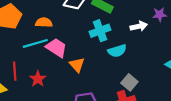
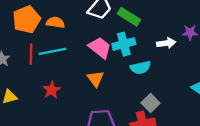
orange semicircle: (44, 23) -> (55, 22), moved
pink trapezoid: (56, 48) -> (100, 48), moved
red line: (15, 71) -> (31, 54), moved

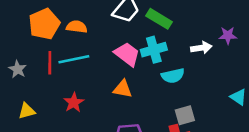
orange triangle: (95, 79) -> (123, 89), turned -42
gray square: (151, 103) -> (185, 115), turned 30

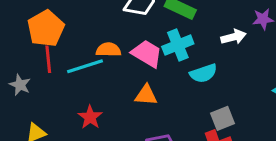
orange semicircle: (77, 27) -> (108, 50), moved
red line: (50, 63) -> (48, 59), moved

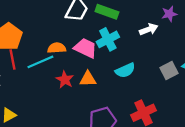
cyan semicircle: (203, 73) -> (125, 70), moved
red star: (90, 117) -> (65, 80), moved
gray square: (223, 118) -> (169, 70), moved

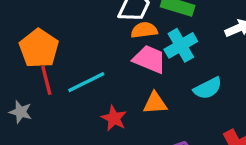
orange semicircle: (57, 48) -> (144, 30), moved
red star: (65, 80) -> (114, 118), moved

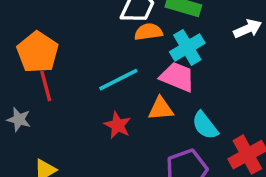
pink trapezoid: (150, 59) -> (177, 77), moved
cyan line: (86, 82) -> (118, 80), moved
cyan semicircle: (208, 88) -> (205, 125), moved, turned 80

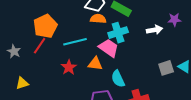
orange pentagon: (38, 52) -> (45, 26), moved
red line: (46, 86) -> (40, 46), moved, turned 36

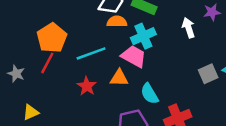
white arrow: (154, 30) -> (188, 28), turned -91

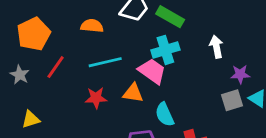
purple star: (212, 12) -> (240, 74), moved
orange semicircle: (117, 22) -> (92, 26), moved
orange pentagon: (52, 38) -> (34, 34), moved
red star: (87, 86) -> (96, 98), turned 30

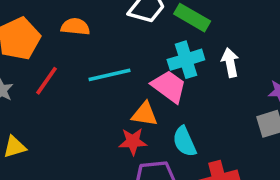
orange semicircle: (92, 26) -> (75, 27), moved
white arrow: (216, 47) -> (230, 63), moved
red star: (96, 98) -> (133, 141), moved

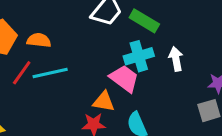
orange semicircle: (75, 27) -> (39, 40), moved
cyan line: (110, 75) -> (50, 73), moved

